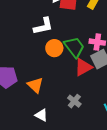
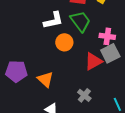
green trapezoid: (74, 47) -> (80, 21), moved

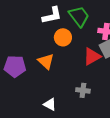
orange triangle: (45, 79) -> (46, 61), moved
gray cross: (84, 95) -> (83, 90), turned -32

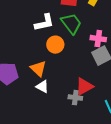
red triangle: (92, 56) -> (84, 87), moved
white triangle: (50, 104) -> (42, 87), moved

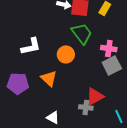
white L-shape: (44, 23) -> (31, 46), moved
white triangle: (42, 87) -> (53, 117), moved

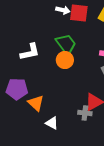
green trapezoid: (82, 33) -> (66, 44), moved
orange triangle: (49, 78) -> (36, 103), moved

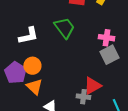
orange circle: (65, 60) -> (32, 66), moved
purple pentagon: (17, 89) -> (15, 73), turned 30

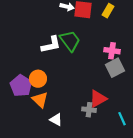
white L-shape: (28, 36) -> (51, 45), moved

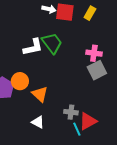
red triangle: (98, 99) -> (88, 121), moved
orange triangle: (40, 100) -> (40, 94), moved
cyan line: (122, 119) -> (77, 129), moved

